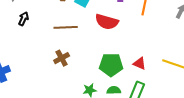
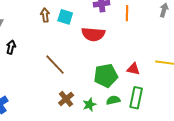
brown line: (66, 27) -> (55, 65), moved, turned 60
brown cross: (62, 58) -> (66, 99), moved

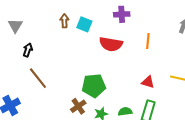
orange line: (127, 13) -> (148, 41), moved
brown line: (55, 65) -> (38, 78), moved
green pentagon: (106, 76) -> (94, 86), moved

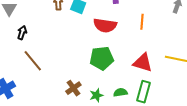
red triangle: (148, 82) -> (143, 63), size x1.5
green pentagon: (94, 86) -> (102, 58), moved

